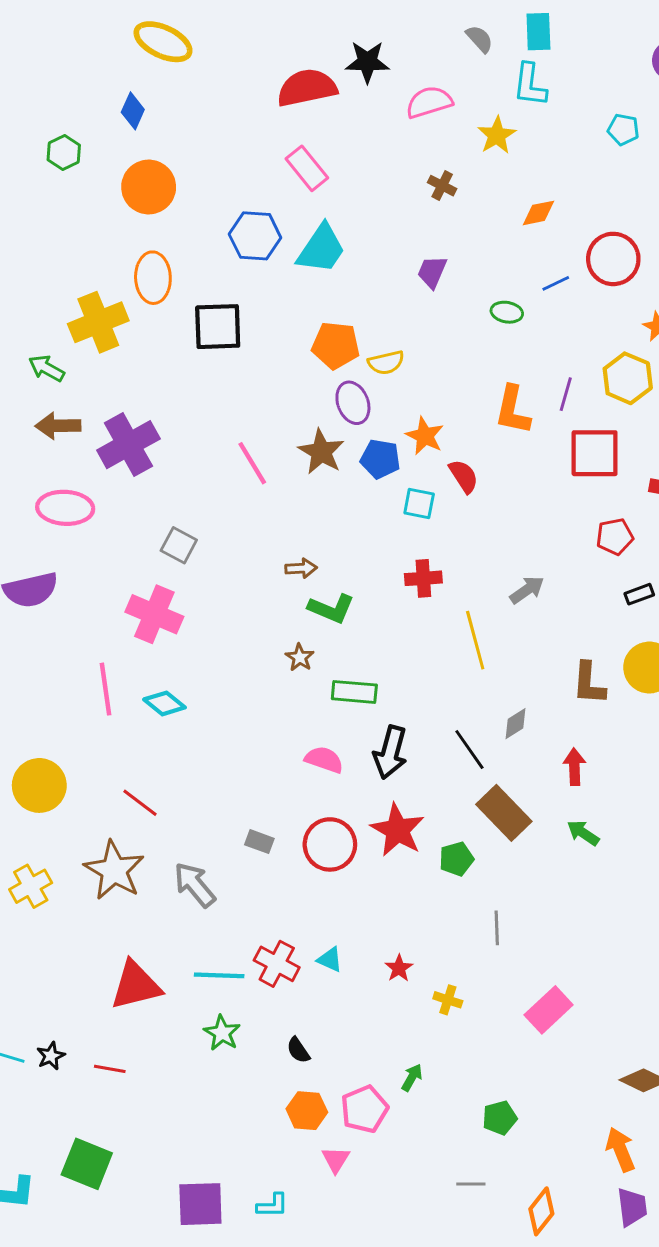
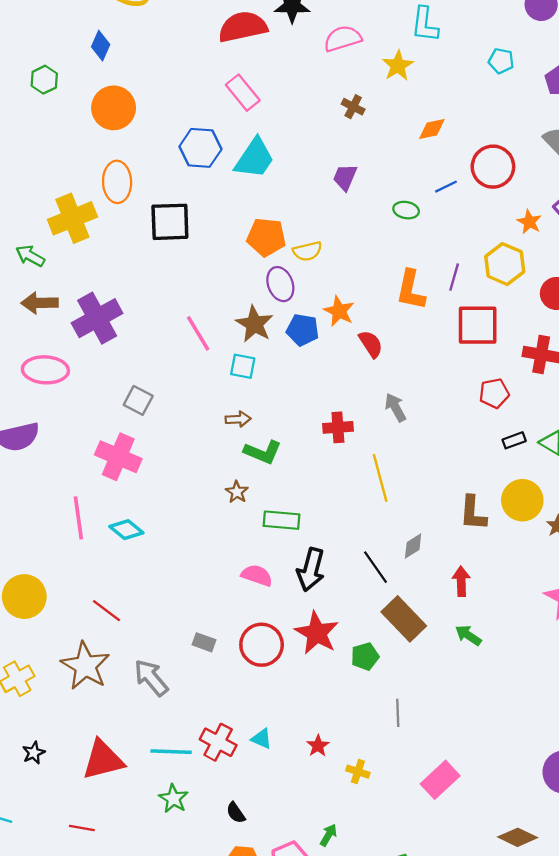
cyan square: (419, 504) -> (243, 366), moved
gray arrow: (527, 590) -> (395, 407), moved, turned -84
black star: (51, 1056) -> (34, 753), moved

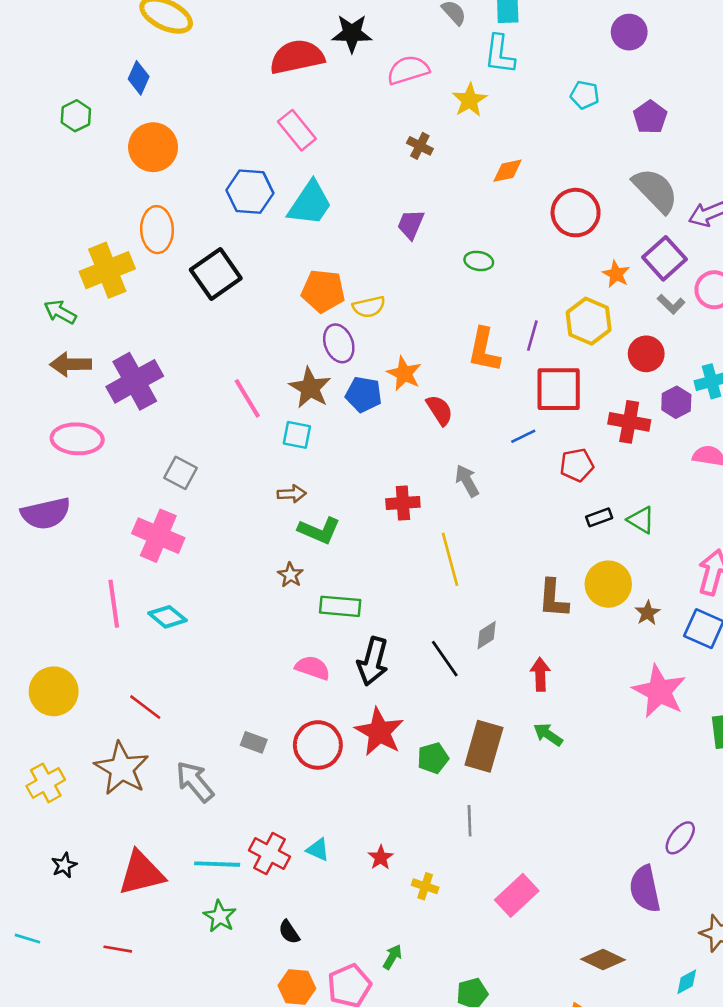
blue line: (446, 187) -> (523, 436), moved
black square: (170, 222) -> (216, 274), turned -33
brown rectangle: (404, 619) -> (484, 746), moved, turned 60

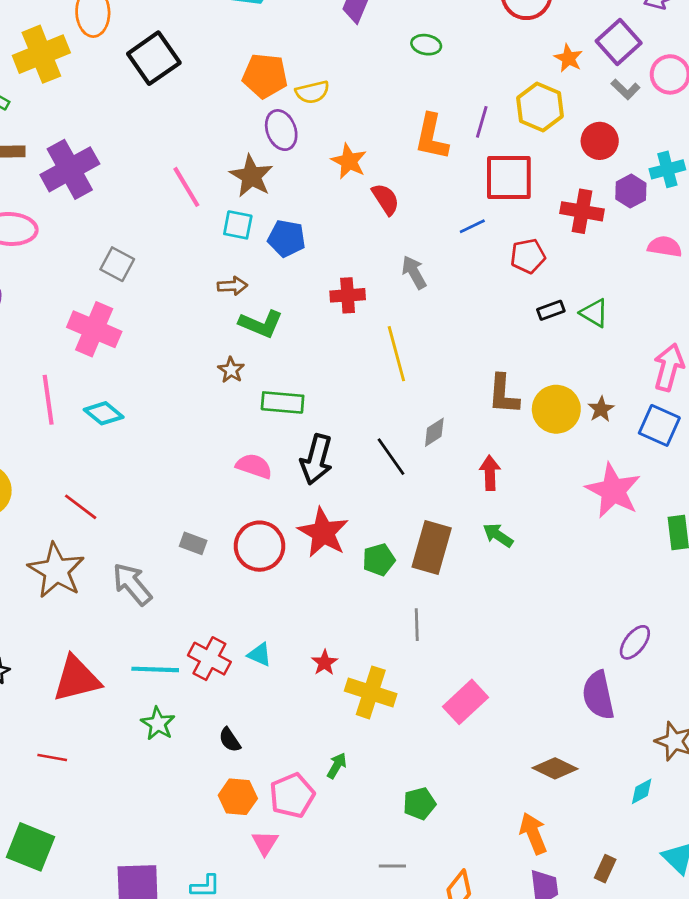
blue pentagon: (364, 394) -> (287, 238), moved
yellow circle: (608, 584) -> (556, 409), moved
yellow cross: (425, 886) -> (371, 692), size x1.8

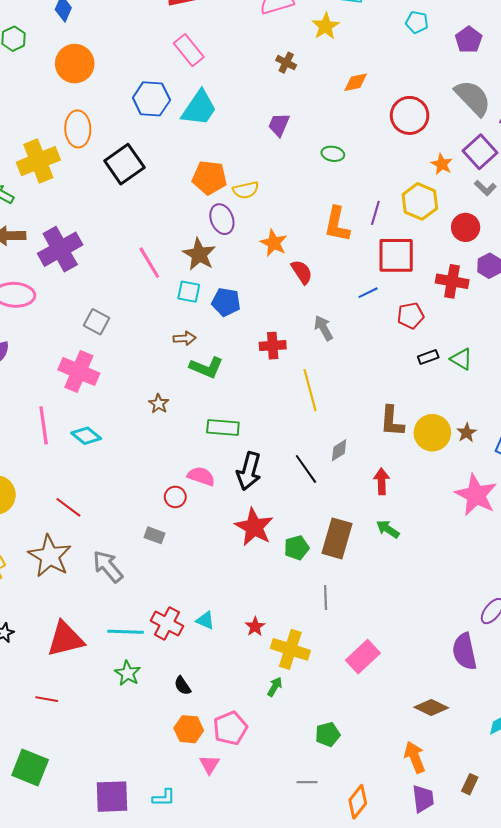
brown star: (231, 370) -> (159, 404), moved
red circle: (260, 546) -> (175, 497), moved, size x0.6
green arrow: (337, 766) -> (275, 687), moved

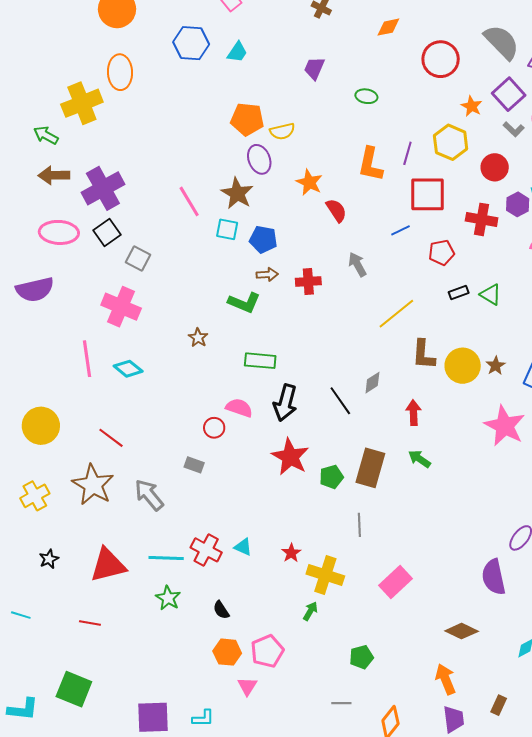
cyan trapezoid: (199, 108) -> (237, 52), size x0.6
black square: (124, 164) -> (107, 232), moved, size x0.7
brown arrow: (185, 338) -> (267, 275), moved
yellow line: (310, 390) -> (396, 314), moved, turned 66

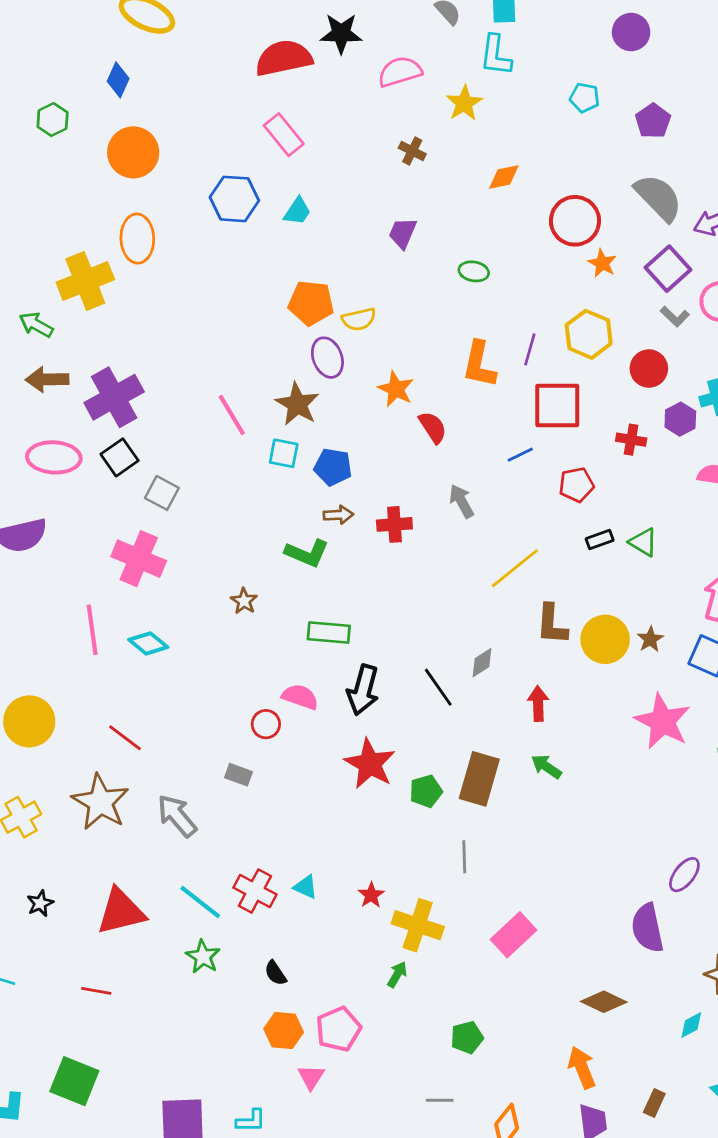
orange star: (472, 106) -> (602, 263), moved
red cross: (482, 219) -> (631, 440), size x0.7
cyan line: (166, 558) -> (200, 902), turned 36

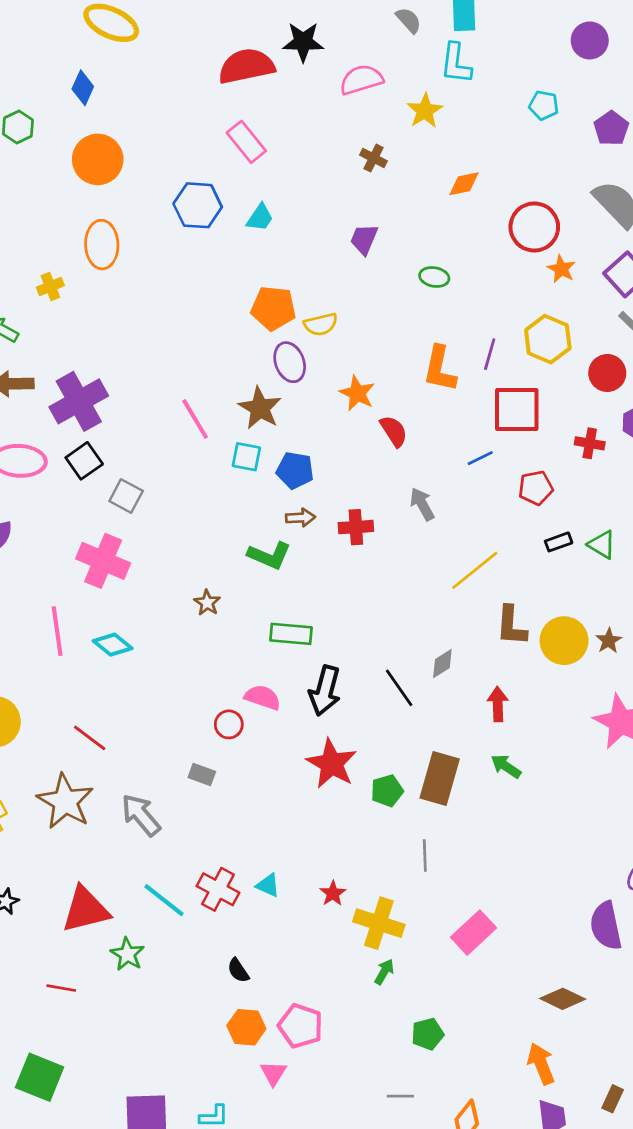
yellow cross: (85, 281) -> (50, 286), size x0.5
green star: (203, 957) -> (127, 954), moved
green arrow: (397, 974) -> (384, 972), moved
pink pentagon: (338, 1029) -> (300, 1026), turned -30

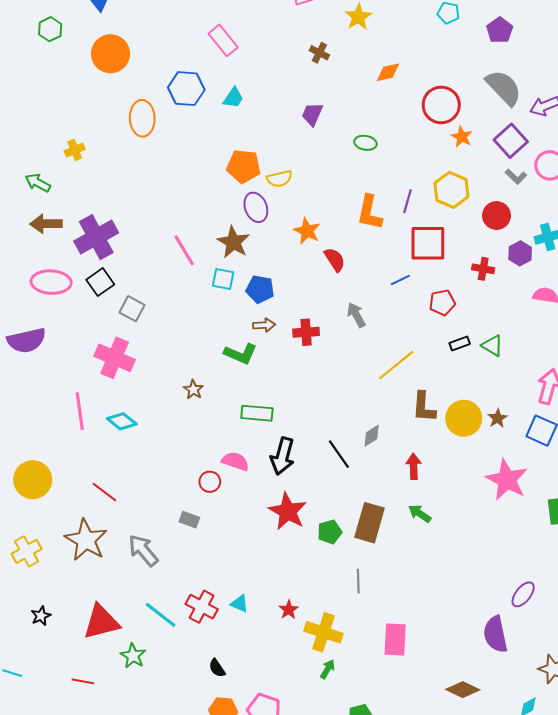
orange ellipse: (102, 245) -> (142, 118), moved
pink rectangle: (473, 933) -> (395, 639), turned -44

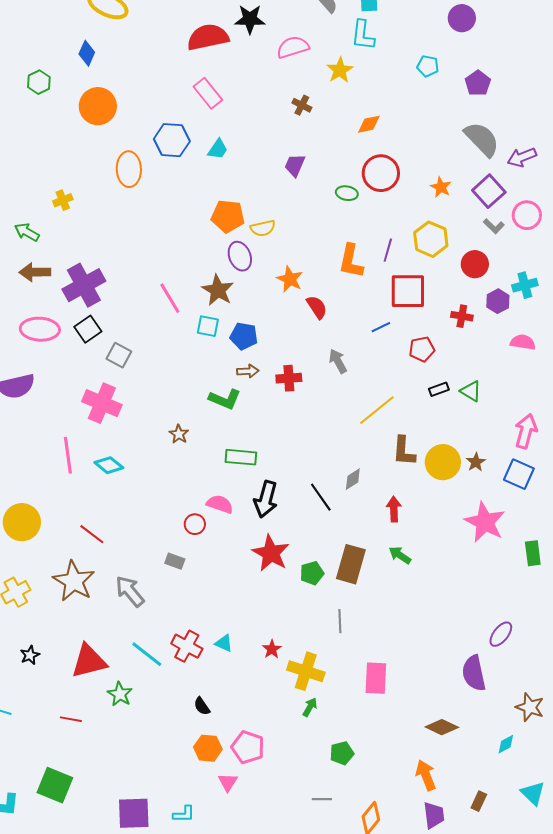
red circle: (441, 105) -> (381, 173), moved

